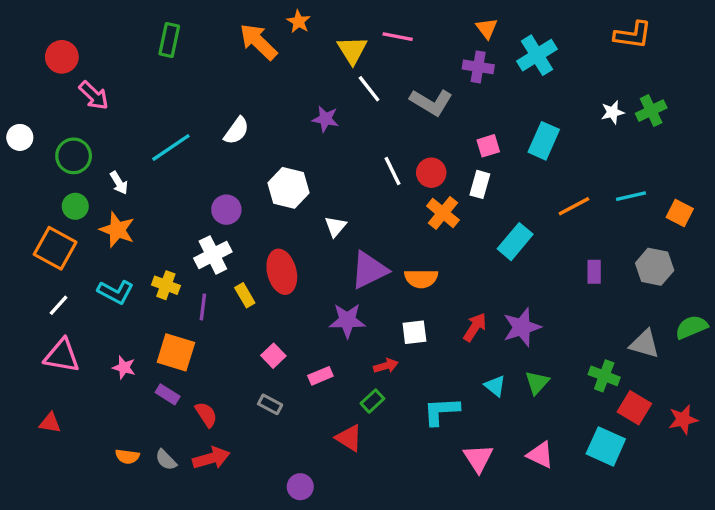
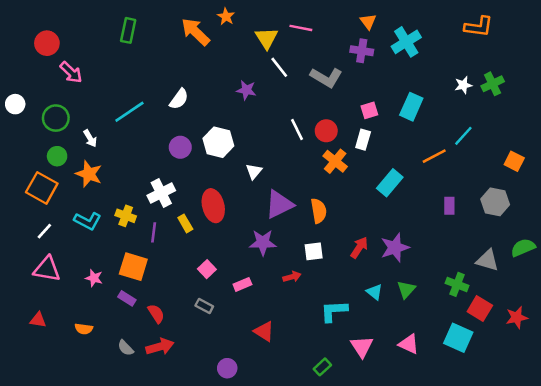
cyan line: (631, 196) -> (463, 136), moved, turned -35
purple circle: (226, 210) -> (180, 147), moved
orange semicircle: (421, 278) -> (319, 211), turned -100
green rectangle: (372, 401) -> (322, 367), moved
orange semicircle: (127, 456) -> (84, 329), moved

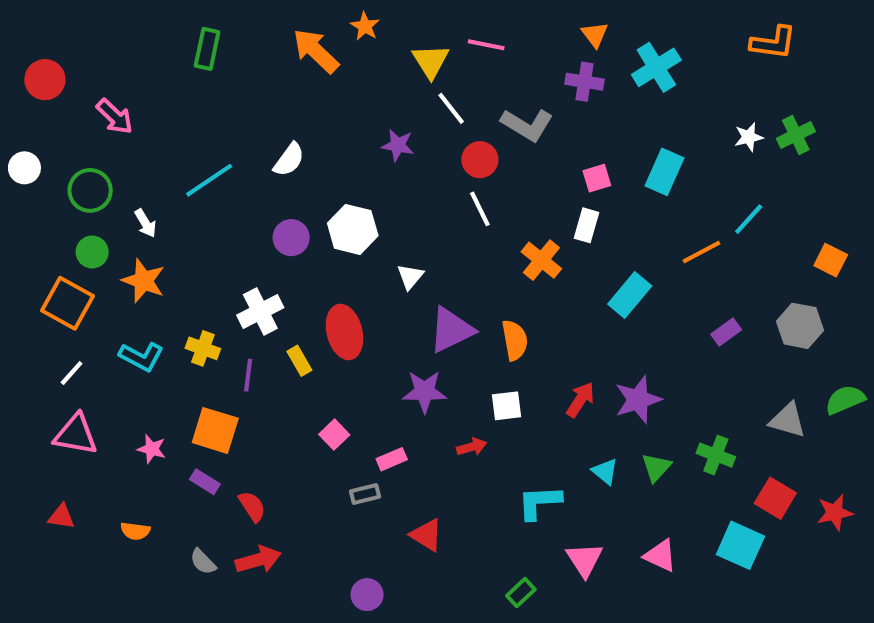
red circle: (47, 43) -> (45, 80), moved
red circle: (326, 131) -> (480, 160), moved
purple rectangle: (449, 206) -> (726, 332), turned 54
green cross: (457, 284) -> (716, 455), moved
gray rectangle: (204, 306) -> (365, 494), moved, turned -42

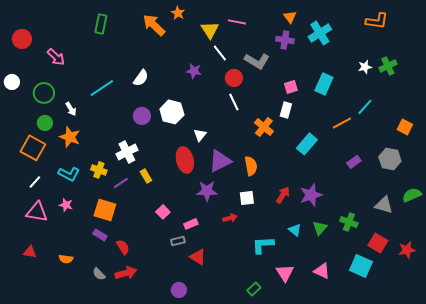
red ellipse: (344, 332) -> (185, 160), moved
purple line: (248, 375) -> (121, 183), turned 49
pink star: (152, 449) -> (66, 205), moved
red triangle: (427, 535) -> (198, 257), moved

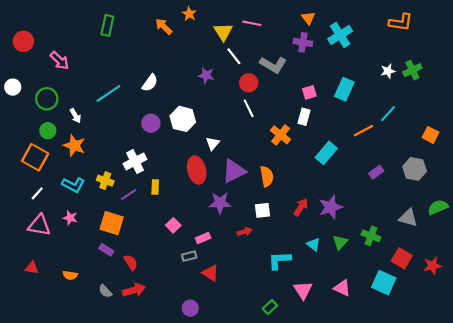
orange arrow: (154, 25) -> (164, 26), size x0.7
yellow rectangle: (146, 176) -> (155, 187), turned 32

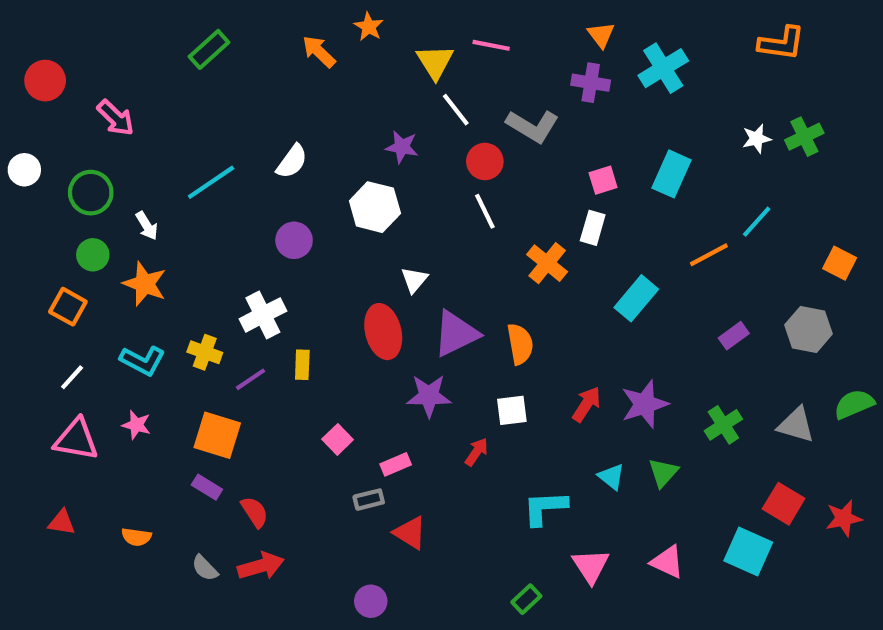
green rectangle: (107, 25) -> (209, 49), turned 36
white hexagon: (183, 119) -> (375, 207), moved
orange square: (35, 157) -> (68, 307), size x0.7
red arrow: (244, 232) -> (477, 452), turned -40
green cross: (371, 236) -> (723, 425), moved, turned 36

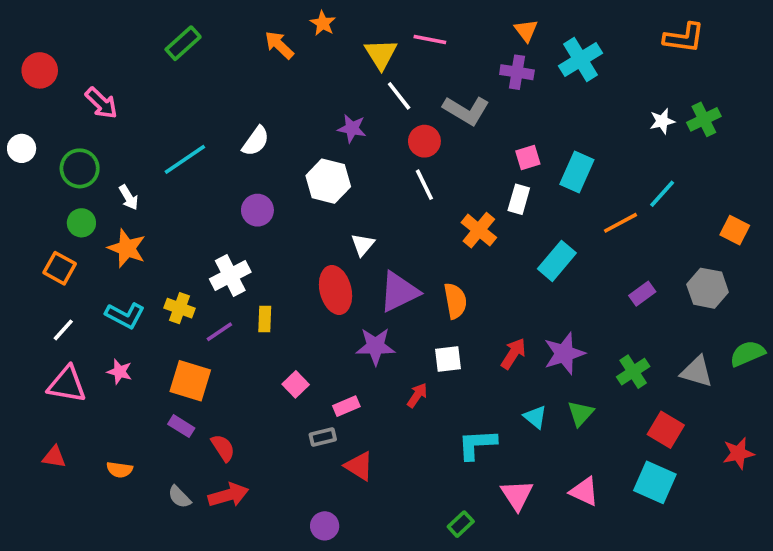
cyan rectangle: (672, 174) -> (577, 172), moved
red square: (784, 504) -> (666, 430), moved

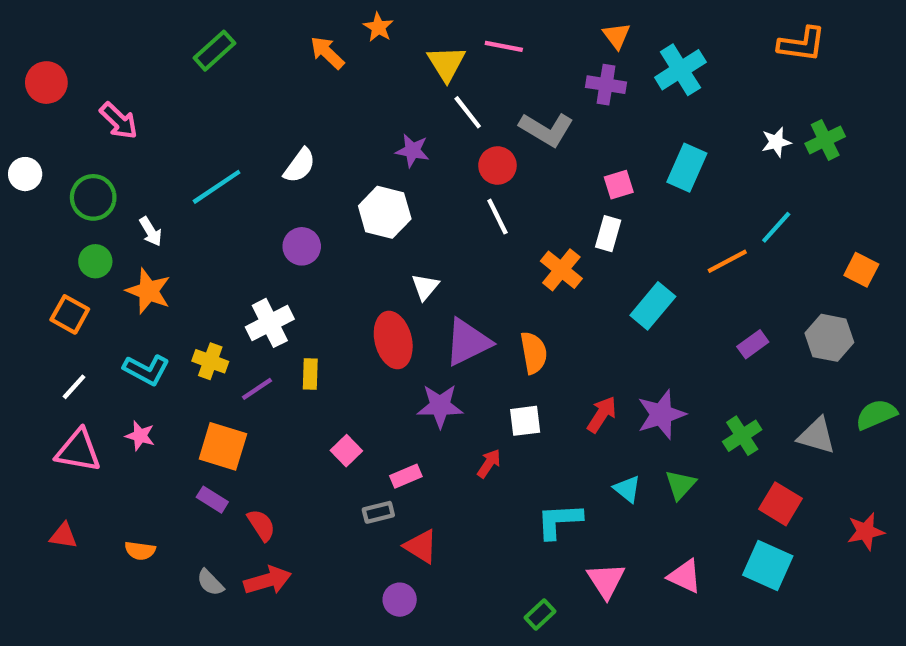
cyan rectangle: (577, 172) -> (687, 168), moved
purple circle: (325, 526) -> (400, 600), moved

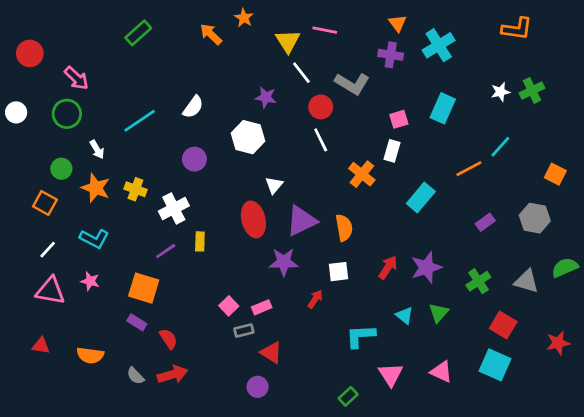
green circle: (93, 197) -> (67, 114), moved
yellow cross: (210, 361) -> (135, 189), moved
pink square: (346, 451) -> (229, 306), moved
orange semicircle: (140, 551) -> (90, 355), size x1.4

